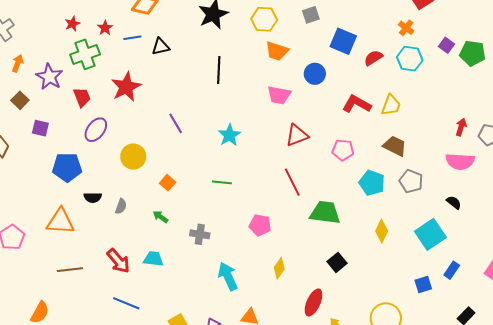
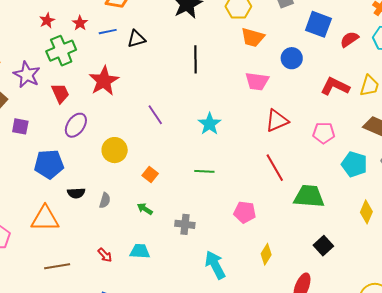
red arrow: (118, 261) -> (105, 255), size x0.6

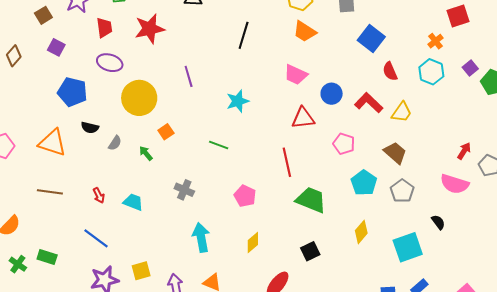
red semicircle: (349, 39) -> (390, 71), moved, turned -96
blue circle: (292, 58) -> (332, 94), moved
purple ellipse: (76, 125) -> (110, 63), turned 55
yellow circle: (115, 150) -> (139, 98), size x1.4
green arrow: (145, 209) -> (146, 153), moved

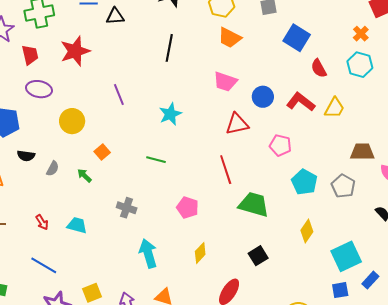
yellow circle: (139, 98) -> (72, 121), size x0.7
brown trapezoid: (395, 153) -> (362, 152), moved, turned -35
cyan square: (408, 247) -> (346, 256), moved

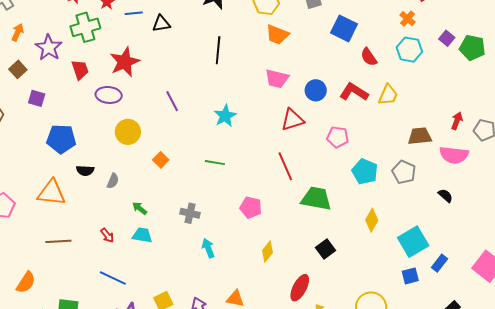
purple ellipse: (39, 89) -> (109, 95), moved
green arrow: (84, 175) -> (140, 208), moved
cyan arrow: (148, 253) -> (208, 248), moved, size x0.7

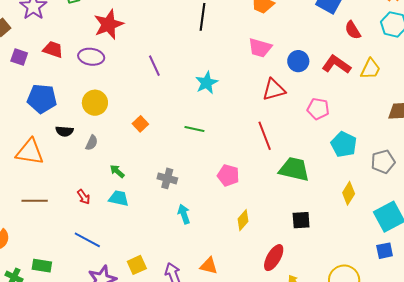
red trapezoid: (80, 70) -> (53, 49), moved, turned -55
yellow circle: (128, 132) -> (95, 103), moved
gray pentagon: (404, 172) -> (383, 162), moved, turned 30
black square: (325, 249) -> (301, 220), turned 30

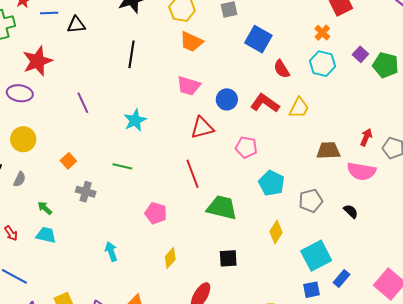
gray cross: (167, 178) -> (86, 192), moved

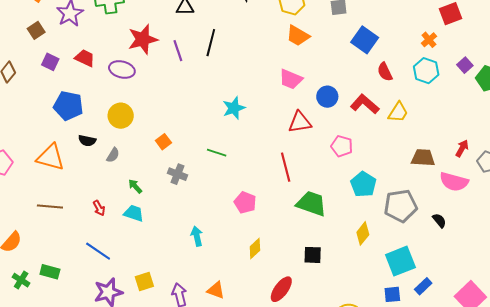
black line: (131, 54) -> (211, 43), moved
purple line: (83, 103) -> (178, 51), moved
gray pentagon: (311, 201) -> (401, 206), size x1.4

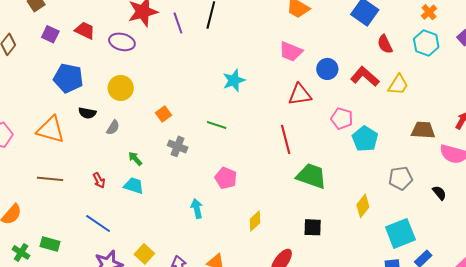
cyan pentagon: (363, 184) -> (365, 139), moved
pink pentagon: (245, 202) -> (226, 178), moved
gray pentagon: (401, 206) -> (401, 178), size x0.7
yellow square: (144, 282) -> (144, 254), turned -30

